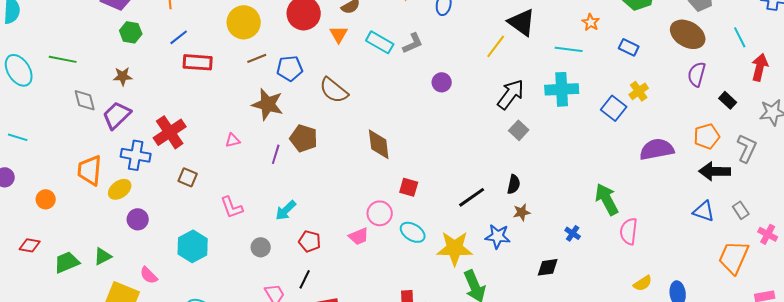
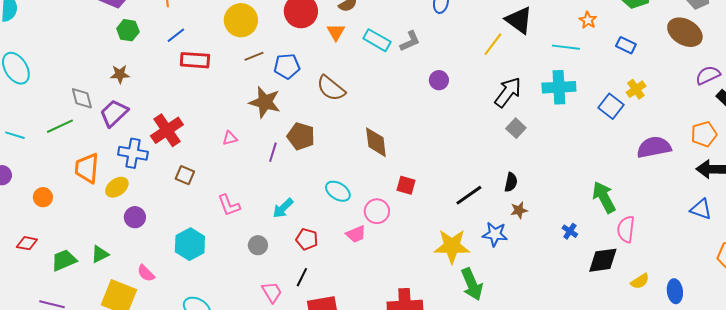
green line: (63, 59) -> (60, 126), moved, turned -36
purple semicircle: (697, 74) -> (708, 75), moved, turned 50
cyan ellipse: (413, 232) -> (338, 191), moved
black diamond: (548, 267) -> (603, 260), moved, size x1.4

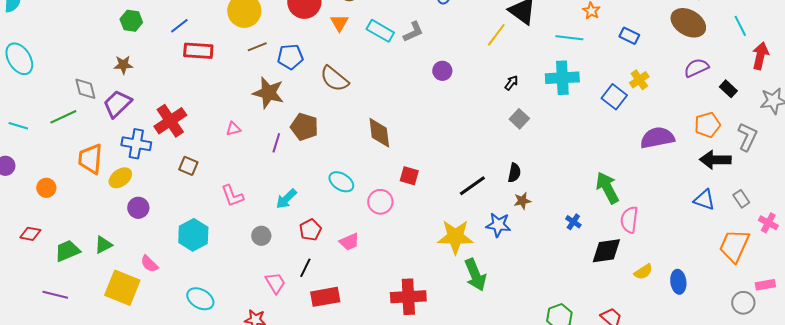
purple semicircle: (708, 75) -> (696, 68), moved
black arrow: (508, 92) -> (511, 83), size x0.5
pink trapezoid: (356, 234) -> (349, 242), moved
red pentagon: (307, 239) -> (310, 230), turned 30

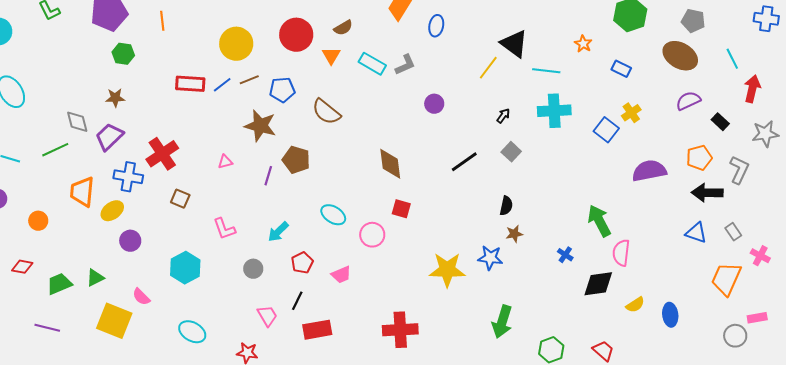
blue line: (179, 26) -> (222, 85), moved
cyan line: (569, 38) -> (546, 71), moved
brown diamond: (379, 133) -> (390, 164), moved
black line: (472, 186) -> (464, 162), moved
green arrow: (475, 275) -> (502, 322), moved, turned 40

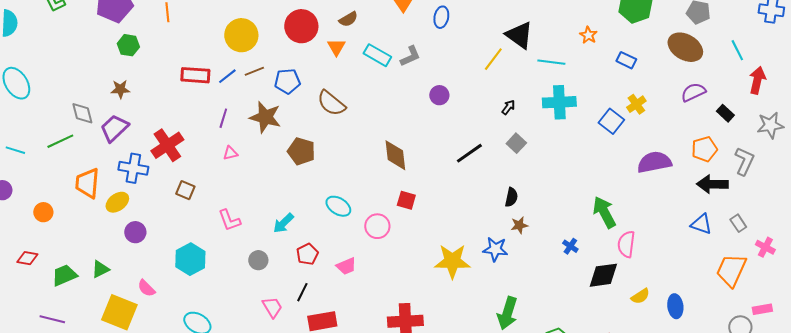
purple line: (268, 176) -> (223, 118), moved

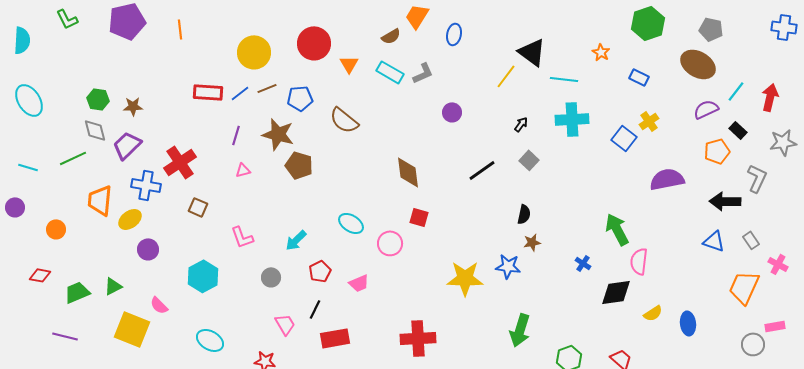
brown semicircle: (348, 19) -> (391, 36), moved
green hexagon: (128, 45) -> (98, 99), moved
cyan line: (737, 50) -> (736, 91), moved, turned 65
orange pentagon: (704, 149) -> (717, 151), moved
brown pentagon: (301, 151) -> (299, 165), moved

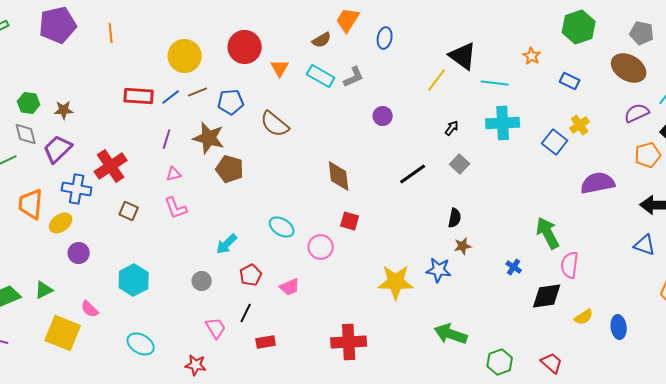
pink L-shape: (242, 237) -> (176, 208), moved
green arrow: (520, 330) -> (451, 334), turned 92
red rectangle: (335, 338) -> (266, 342), size x0.7

